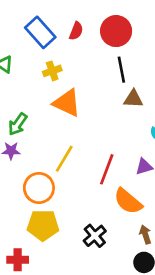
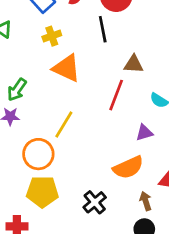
black line: (121, 70) -> (103, 29), moved
red line: (107, 169) -> (116, 95), moved
orange semicircle: (128, 201) -> (128, 167), turned -64

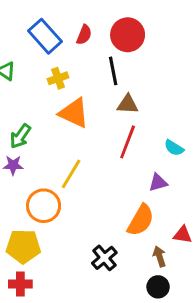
brown triangle: (134, 64) -> (128, 104), moved
orange semicircle: (128, 167) -> (141, 220), turned -36
yellow pentagon: (42, 192) -> (23, 246), moved

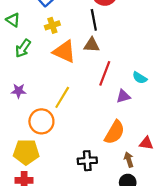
brown triangle: (128, 104) -> (92, 45), moved
green arrow: (20, 136) -> (23, 48), moved
purple triangle: (158, 183) -> (123, 96), moved
black cross: (104, 258) -> (87, 161), turned 36

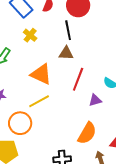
yellow cross: (52, 25) -> (30, 35), turned -32
orange triangle: (64, 52) -> (41, 74), moved
yellow line: (62, 97) -> (39, 101), turned 30

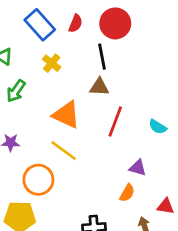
purple triangle: (95, 100) -> (138, 168), moved, turned 32
yellow line: (39, 101) -> (64, 151), turned 65
orange semicircle: (87, 133) -> (127, 193), size x0.6

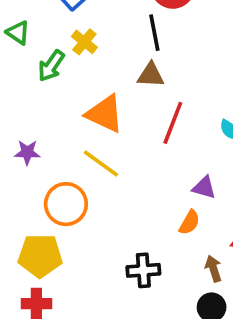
green arrow: (16, 91) -> (51, 66), moved

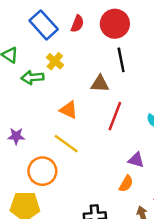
black line: (154, 33) -> (121, 60), moved
green arrow: (51, 66) -> (32, 77), turned 50
orange triangle: (105, 114) -> (69, 110), size x0.7

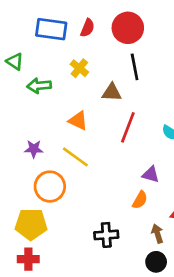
blue rectangle: (44, 25) -> (51, 29), turned -40
yellow cross: (55, 61) -> (79, 68), moved
purple star: (16, 136) -> (34, 149), moved

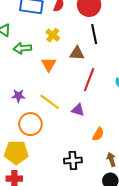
orange triangle: (78, 121) -> (49, 64), moved, turned 35
purple triangle: (151, 174) -> (78, 110), moved

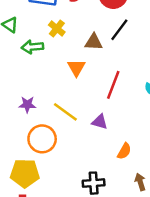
black line: (94, 34) -> (119, 30), turned 48
yellow cross: (53, 35) -> (57, 28), moved
brown triangle: (77, 53) -> (94, 42), moved
orange triangle: (49, 64) -> (76, 68), moved

